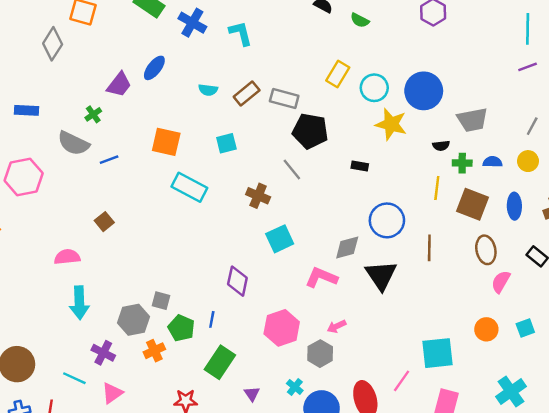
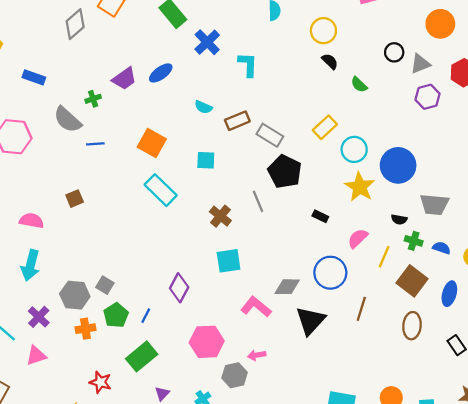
pink semicircle: (501, 282) -> (358, 238), moved

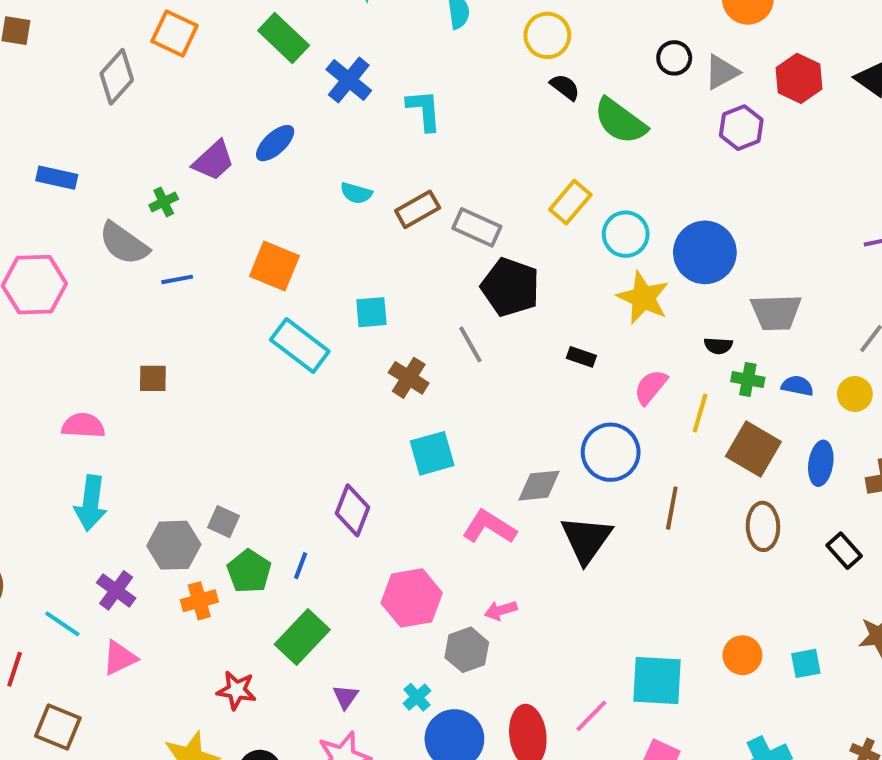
green semicircle: (359, 85) -> (620, 121), size x1.8
cyan square: (206, 160) -> (371, 312), moved
brown square: (75, 199) -> (153, 378), turned 30

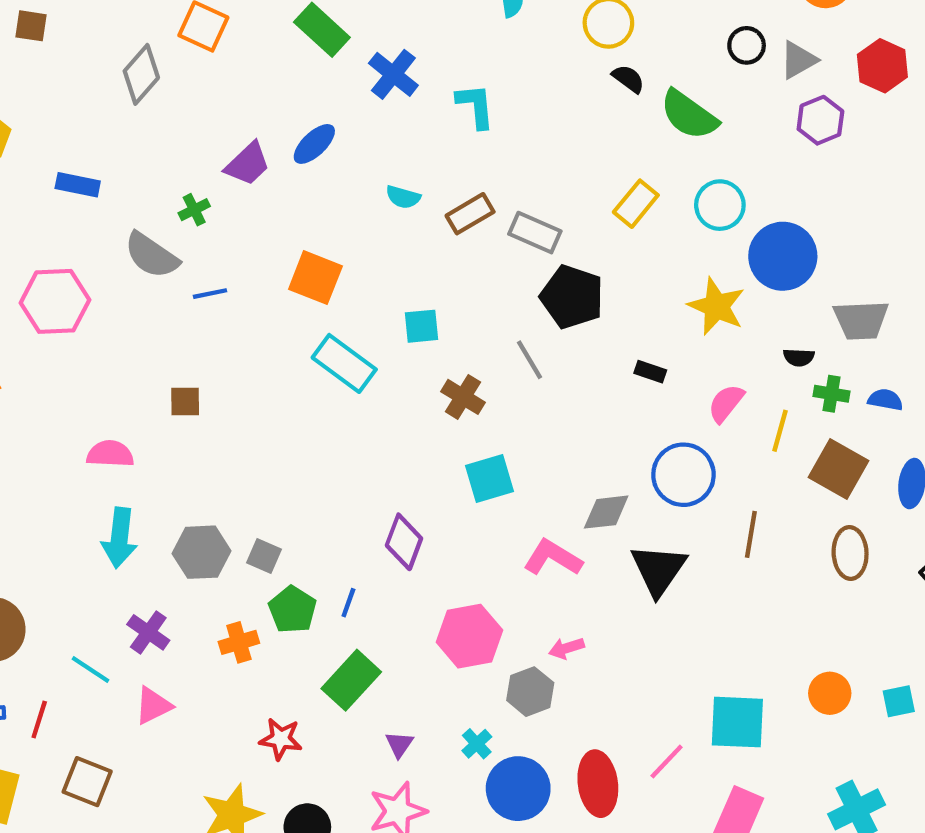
cyan circle: (626, 234) -> (720, 205), moved
gray hexagon: (174, 545) -> (202, 552), moved

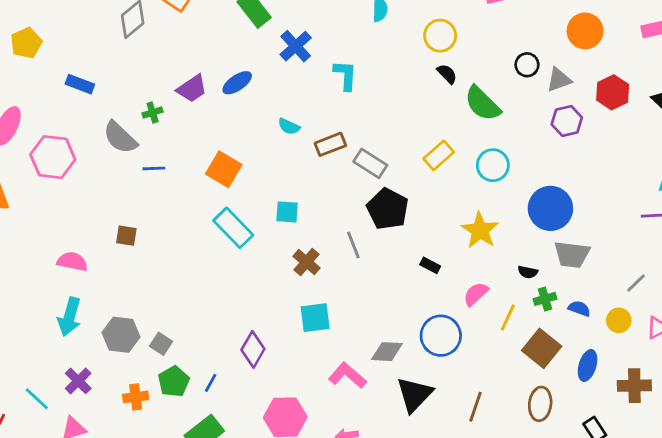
blue circle: (783, 256) -> (550, 208), moved
green cross: (831, 394) -> (545, 299), turned -35
brown line: (751, 534) -> (475, 407), moved

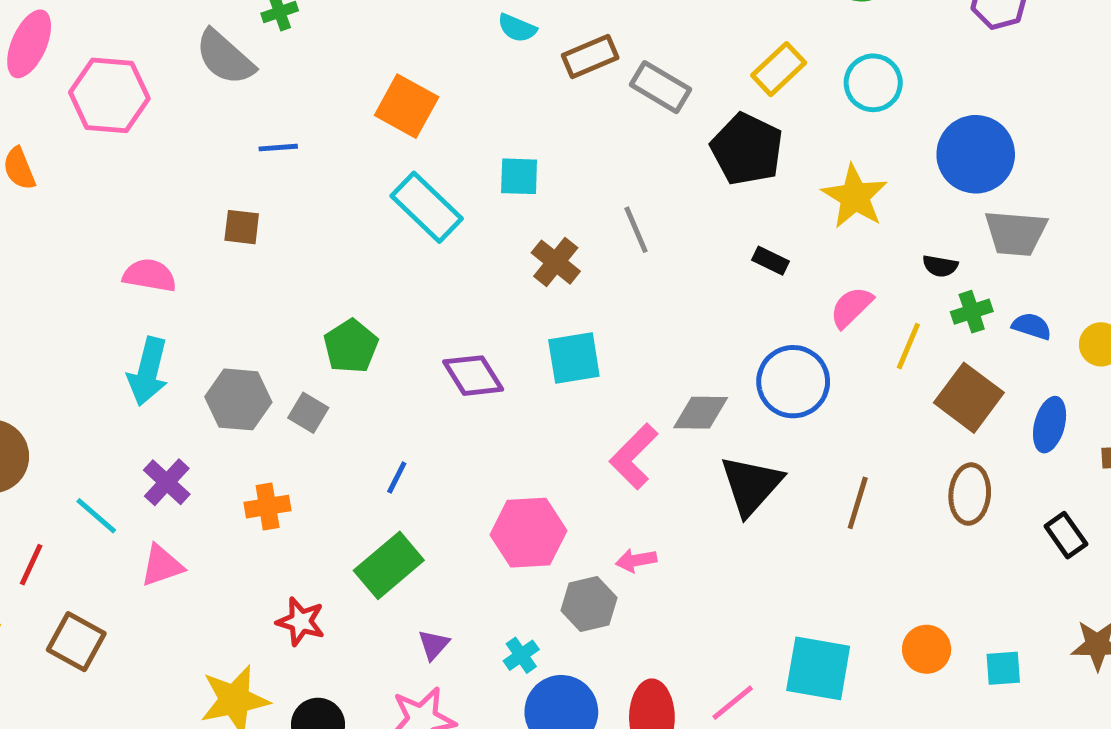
blue line: (154, 168) -> (278, 148), moved
black pentagon: (388, 209) -> (747, 149), moved
purple diamond: (253, 349) -> (473, 376), moved, turned -60
pink L-shape: (347, 375) -> (634, 456), turned -84
green pentagon: (174, 381) -> (351, 346), moved

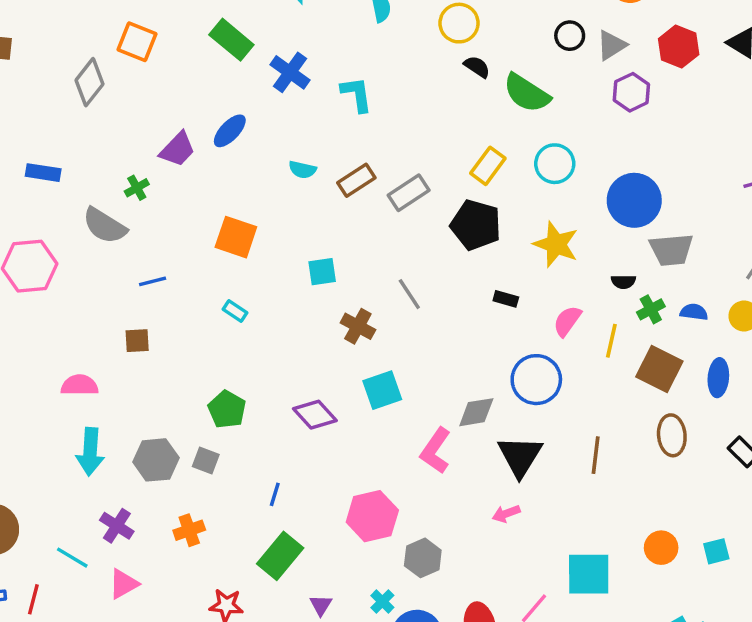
gray rectangle: (661, 87) -> (409, 193), turned -54
cyan rectangle: (427, 207) -> (235, 311), moved, size x0.5
pink arrow: (636, 560) -> (506, 514), moved

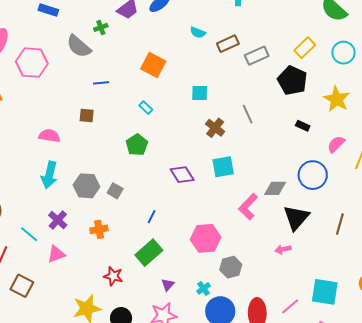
green pentagon: (227, 409) -> (137, 145), moved

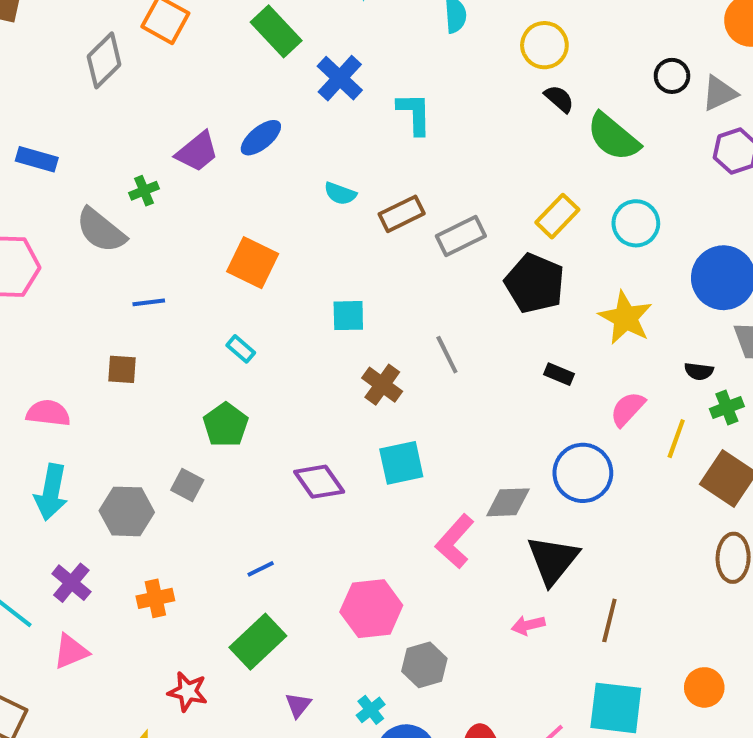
gray square: (115, 191) -> (187, 485), moved
blue line: (152, 217) -> (261, 569), turned 40
brown line: (340, 224) -> (609, 620), moved

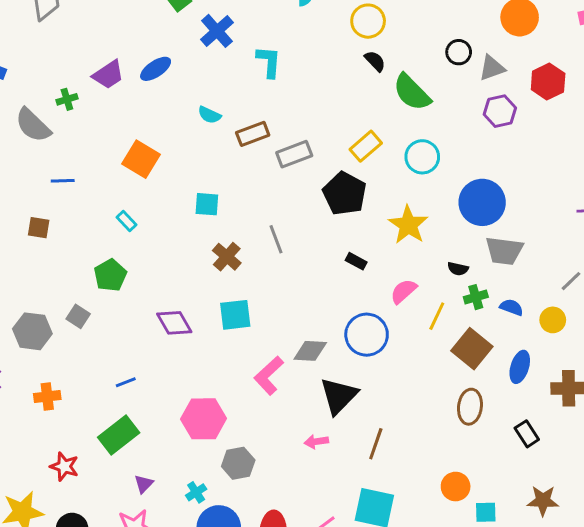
orange circle: (704, 687) -> (456, 487), moved

